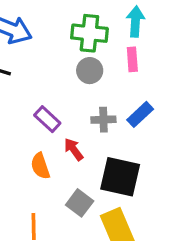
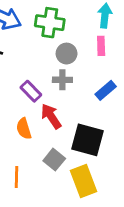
green cross: (89, 33) -> (50, 23), moved
gray cross: (103, 120) -> (62, 80), moved
red arrow: (74, 149) -> (51, 116), size x1.4

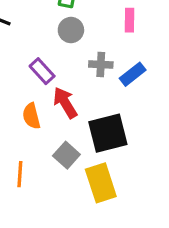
gray circle: (67, 54) -> (71, 30), moved
gray cross: (62, 80) -> (101, 64), moved
black square: (88, 140) -> (108, 133), turned -32

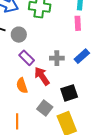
gray circle: (71, 30) -> (19, 35), moved
gray cross: (101, 64) -> (57, 58), moved
black square: (108, 133) -> (69, 93), size x0.7

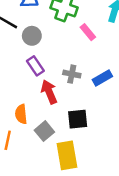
pink rectangle: (78, 23) -> (88, 32), moved, turned -48
orange semicircle: (22, 86) -> (21, 114), moved

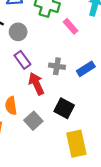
black square: (78, 119) -> (64, 108), turned 36
yellow rectangle: (67, 155) -> (76, 144), moved

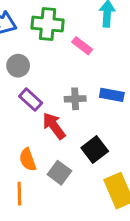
blue rectangle: (86, 69) -> (112, 95), turned 54
black square: (64, 108) -> (95, 150), turned 36

